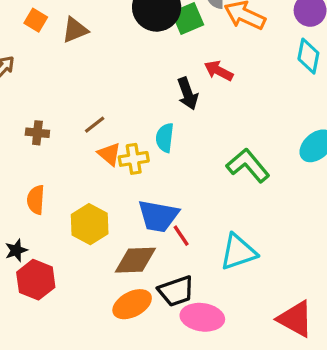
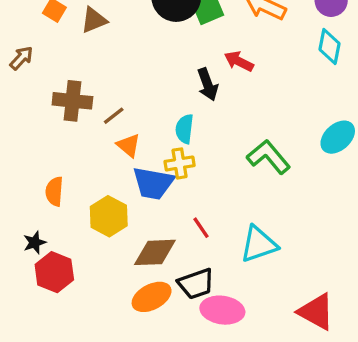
brown cross: (37, 133) -> (72, 101), moved, size x1.6
yellow cross: (134, 159) -> (180, 163), moved
blue trapezoid: (158, 216) -> (153, 183), moved

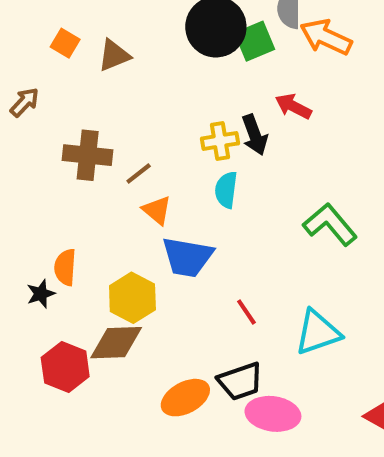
yellow cross: (180, 163) -> (220, 141), moved
black star: (35, 243) -> (41, 294), moved
brown diamond: (155, 252) -> (116, 343), moved

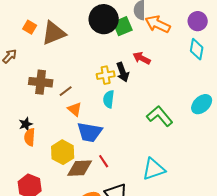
brown triangle: (114, 55) -> (54, 33), size x1.5
black star: (41, 294) -> (26, 124), moved
red line: (246, 312) -> (104, 161), moved
brown diamond: (116, 343) -> (80, 168), moved

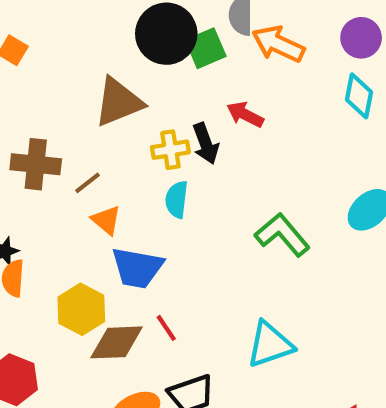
brown triangle: (54, 33) -> (119, 102), moved

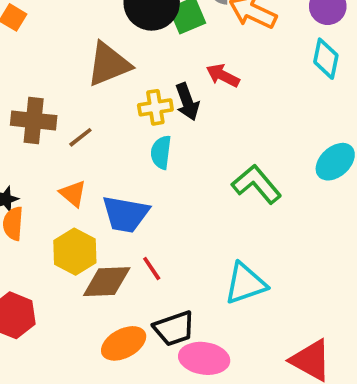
orange triangle: (106, 220) -> (73, 194), moved

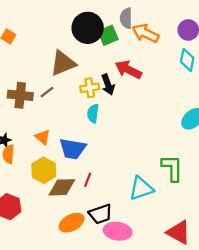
red arrow: (223, 76) -> (128, 70), size x1.4
brown line: (80, 137) -> (47, 92), moved
green L-shape: (257, 184) -> (172, 168), moved, turned 40
red line: (152, 268) -> (88, 180), turned 56

